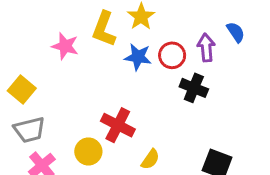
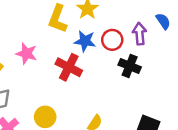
pink star: (65, 46) -> (27, 54), moved
red cross: (118, 125) -> (69, 67), moved

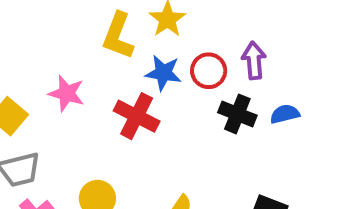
blue semicircle: (163, 21) -> (285, 114), moved, turned -70

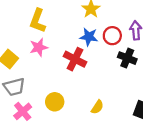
yellow L-shape: (118, 36) -> (38, 21), moved
pink star: (67, 93) -> (39, 47), turned -30

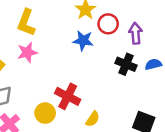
red circle: (112, 36) -> (108, 24), moved
red cross: (75, 59) -> (68, 96), moved

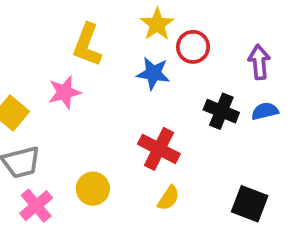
yellow L-shape: (26, 23) -> (87, 45), moved
purple arrow: (135, 33) -> (259, 62), moved
red cross: (68, 96) -> (159, 149), moved

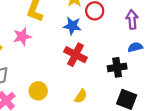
black cross: (221, 111) -> (117, 67), moved, turned -30
red cross: (159, 149) -> (75, 55), moved

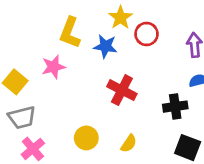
blue star: (72, 26) -> (105, 46), moved
yellow circle: (38, 91) -> (86, 138), moved

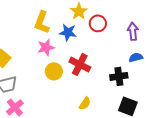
pink star: (53, 67) -> (46, 47), moved
yellow circle: (86, 138) -> (54, 71), moved

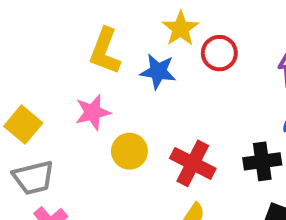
pink star: (46, 47) -> (93, 112), moved
red cross: (80, 64) -> (193, 163), moved

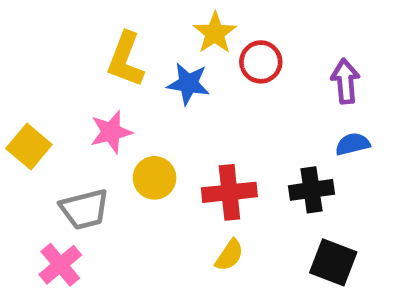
red cross: (193, 163) -> (229, 192), turned -33
gray trapezoid: (33, 178) -> (84, 209), moved

